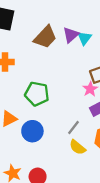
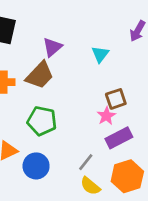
purple triangle: (71, 35) -> (52, 47), moved
brown trapezoid: (45, 37) -> (40, 75), moved

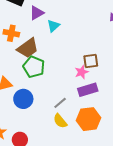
purple triangle: (52, 47) -> (37, 13), moved
cyan triangle: (100, 54) -> (53, 26), moved
brown trapezoid: (40, 75) -> (28, 48), moved

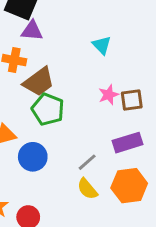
purple triangle: (37, 13) -> (32, 31), moved, turned 35
cyan triangle: (53, 26) -> (102, 45), moved, turned -32
pink star: (82, 72) -> (109, 95), moved

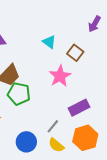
pink star: (109, 95) -> (60, 76), size x1.5
brown square: (132, 100) -> (75, 53), moved, turned -35
blue circle: (33, 157) -> (26, 142), moved

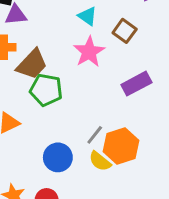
pink star: (60, 76) -> (89, 52), moved
purple rectangle: (79, 108) -> (136, 84), moved
orange hexagon: (85, 138) -> (121, 146), moved

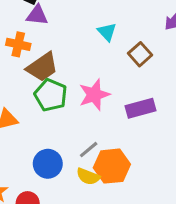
pink star: (89, 52) -> (94, 95), moved
yellow semicircle: (100, 161) -> (88, 176), turned -30

